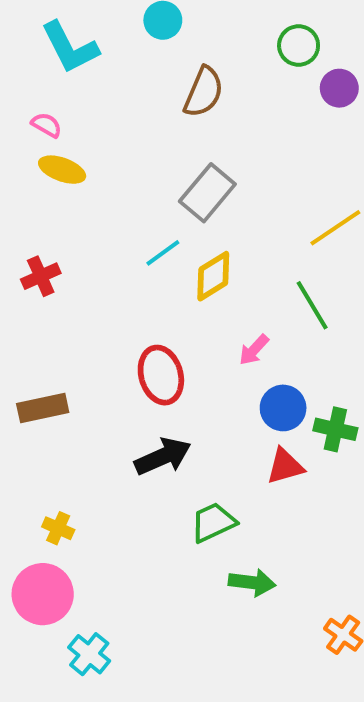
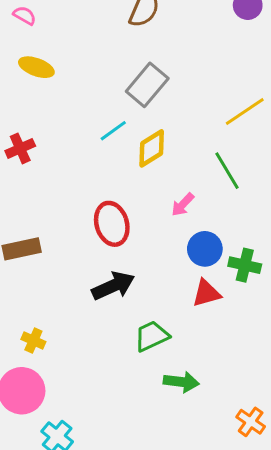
pink semicircle: (47, 125) -> (25, 15), moved

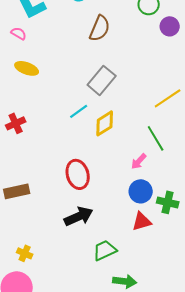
pink arrow: (183, 205) -> (139, 161), moved

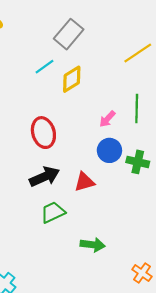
green line: (156, 138) -> (137, 109), moved, turned 32
red triangle: (142, 221) -> (84, 182), moved
green trapezoid: (105, 250) -> (53, 212), moved

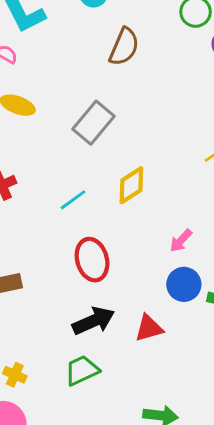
gray rectangle: (69, 34) -> (93, 123), moved
cyan line: (44, 67) -> (73, 200), moved
green trapezoid: (53, 212) -> (82, 370), moved

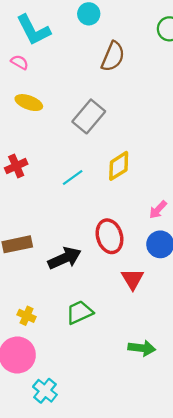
red ellipse: (92, 260) -> (109, 236), moved
black arrow: (93, 321) -> (65, 258), moved
red triangle: (149, 328) -> (133, 279), turned -45

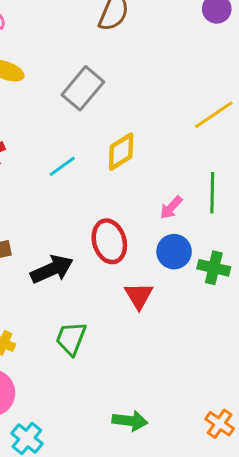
green trapezoid: (80, 312) -> (71, 338), turned -44
green arrow: (142, 348) -> (130, 421), moved

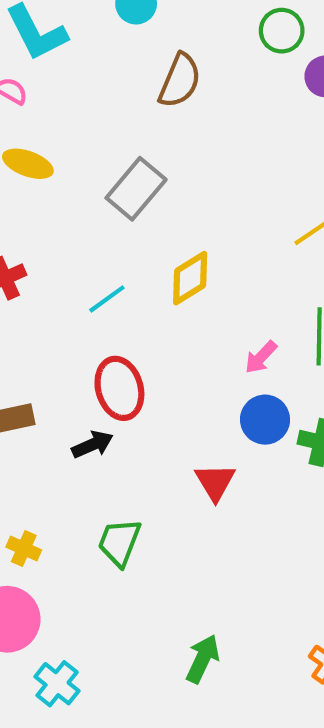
red ellipse: (109, 241) -> (119, 388), moved
black arrow: (52, 269) -> (92, 445), size x0.7
green arrow: (130, 421) -> (203, 659), turned -72

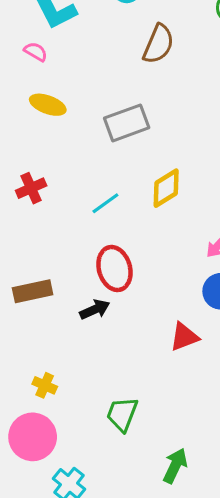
gray rectangle: (136, 189) -> (127, 123), turned 30
red triangle: (215, 482) -> (184, 337), turned 40
green trapezoid: (119, 542) -> (122, 414), moved

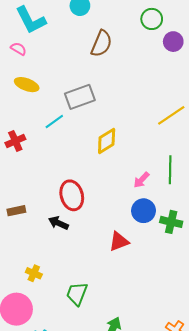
cyan line: (105, 203) -> (54, 122), moved
brown rectangle: (33, 291) -> (16, 211), size x0.7
black arrow: (95, 309) -> (58, 223), turned -132
yellow cross: (45, 385) -> (34, 273), moved

